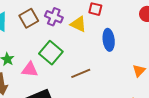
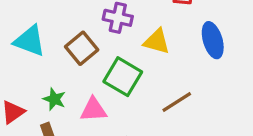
brown square: (29, 18) -> (82, 48), moved
yellow triangle: (78, 24) -> (157, 41), moved

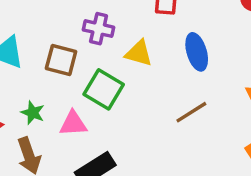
brown square: (82, 48) -> (61, 60), turned -36
brown line: (177, 102) -> (191, 112), moved

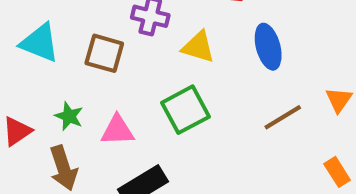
green square: (104, 89) -> (186, 110), moved, turned 30
brown line: (191, 112) -> (283, 117), moved

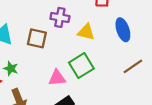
green star: (69, 116) -> (11, 69), moved
pink triangle: (118, 130) -> (57, 78), moved

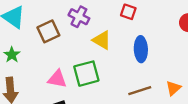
brown square: (37, 38) -> (48, 31), turned 36

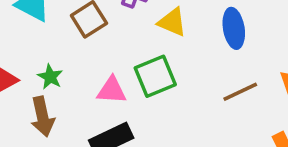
green star: (12, 55) -> (50, 77), moved

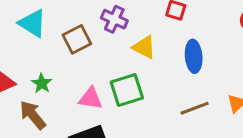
brown arrow: (42, 117) -> (33, 115), turned 148

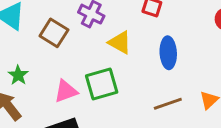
brown square: (77, 39) -> (54, 33), turned -32
pink triangle: (91, 98) -> (66, 91), turned -30

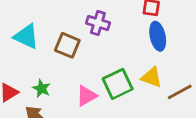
yellow triangle: (120, 42) -> (152, 77), moved
blue ellipse: (168, 53) -> (158, 36), moved

